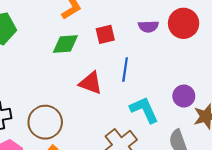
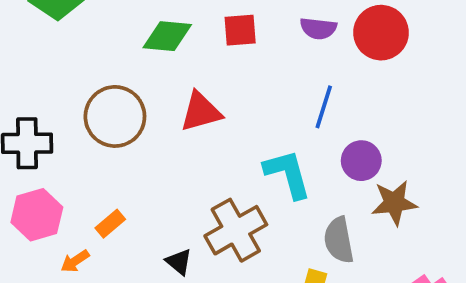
blue line: (125, 69) -> (324, 107), moved
red triangle: (91, 83) -> (201, 112), turned -45
brown circle: (45, 122) -> (115, 116), moved

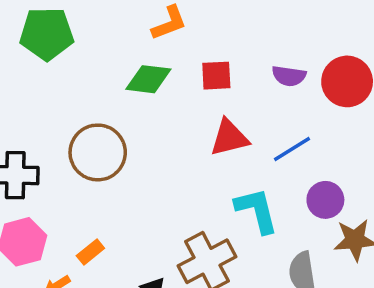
blue line: (324, 107) -> (292, 149), turned 39
red triangle: (201, 112) -> (229, 138), moved

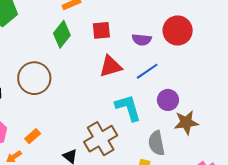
purple semicircle: (289, 76) -> (142, 40), moved
green diamond: (148, 79) -> (62, 34), turned -56

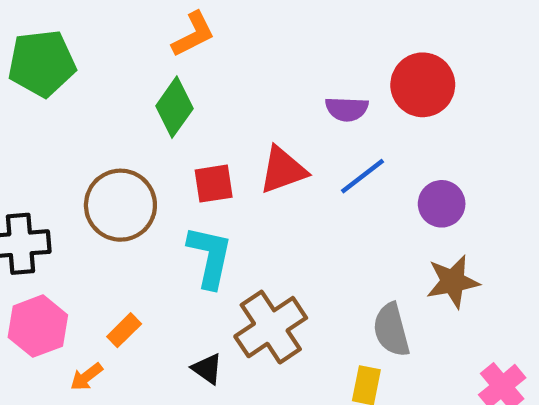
red square: (101, 30) -> (214, 184), moved
purple circle: (168, 100) -> (442, 204), moved
cyan L-shape: (128, 108) -> (210, 257), moved, turned 32

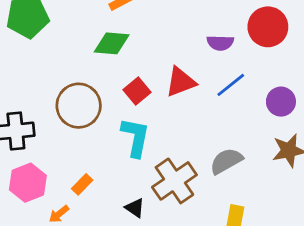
green diamond: (174, 107) -> (112, 43), turned 60
red square: (214, 184) -> (137, 91), turned -30
gray semicircle: (391, 330) -> (226, 161), moved, turned 76

